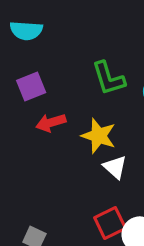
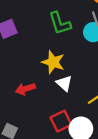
red arrow: (51, 123) -> (25, 89), moved

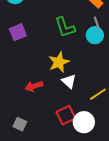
yellow star: (53, 62) -> (59, 62), turned 30

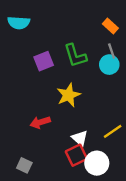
purple square: (18, 32) -> (44, 61), moved
white triangle: (69, 81) -> (80, 138), moved

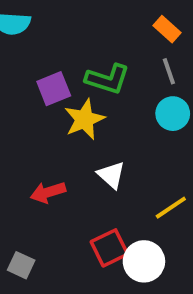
green L-shape: (75, 56) -> (107, 79), turned -55
cyan circle: (109, 65) -> (173, 114), moved
yellow star: (68, 95) -> (84, 119), moved
white triangle: (80, 138) -> (111, 175), moved

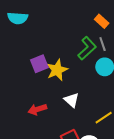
green L-shape: (107, 79) -> (87, 48), moved, turned -60
purple square: (54, 89) -> (39, 64), moved

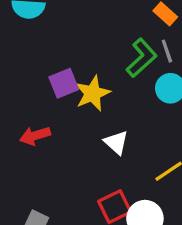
red arrow: (37, 109) -> (35, 136), moved

